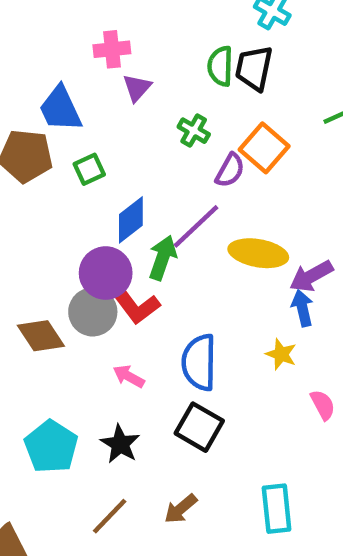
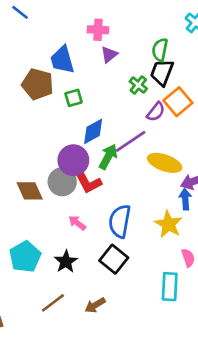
black trapezoid: (254, 68) -> (162, 72), moved
yellow star: (281, 354) -> (169, 224), size x1.5
cyan rectangle: (277, 509) -> (170, 287), moved

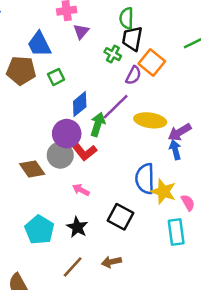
blue semicircle: (120, 221) -> (145, 179), moved
yellow star: (169, 224) -> (163, 192), moved
brown arrow: (95, 305) -> (111, 262), turned 30

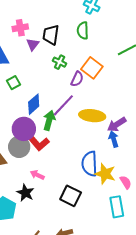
green semicircle: (126, 18) -> (83, 30), moved
black trapezoid: (132, 39) -> (51, 35), moved
black star: (77, 227) -> (25, 193), moved

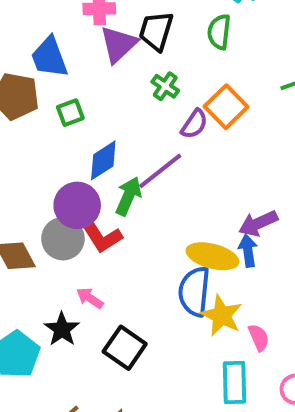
purple triangle: (33, 44) -> (119, 44), size x1.5
yellow ellipse: (92, 116) -> (212, 256), moved
black square: (71, 196) -> (125, 348), moved

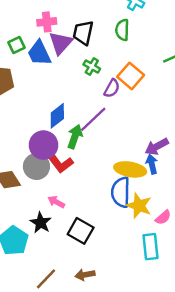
blue trapezoid: (49, 57) -> (39, 53), moved
green square: (70, 113) -> (16, 45), moved
pink semicircle: (259, 338) -> (163, 217), turned 77

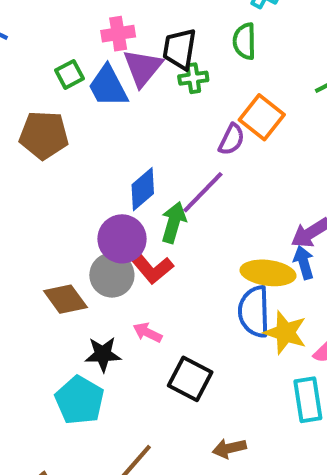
green cross: (92, 67) -> (193, 78), moved, turned -35
black star: (41, 223) -> (103, 354), moved, turned -30
brown arrow: (85, 275) -> (229, 448), moved

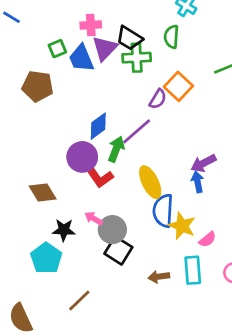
black trapezoid: (180, 49) -> (129, 38), turned -72
green cross: (193, 78) -> (137, 58), size x1.5
yellow ellipse: (268, 273) -> (150, 182), moved, turned 52
gray circle: (112, 275) -> (112, 230), moved
brown arrow: (229, 448) -> (159, 277), moved

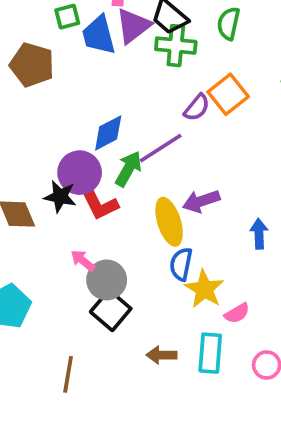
purple arrow: (203, 163) -> (201, 201), moved
blue arrow: (198, 182) -> (259, 234), moved
blue semicircle: (163, 211) -> (181, 264), size x0.7
black star: (64, 230) -> (60, 197), moved
brown line: (79, 300) -> (68, 374), moved, turned -45

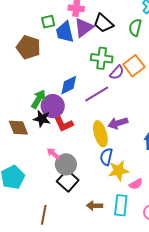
green cross: (176, 46) -> (102, 58), moved
green arrow: (128, 169) -> (39, 99), moved
yellow star: (204, 289) -> (119, 171), turned 30

